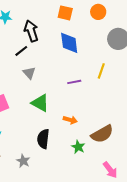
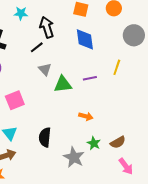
green triangle: (40, 103) -> (63, 84), moved, turned -36
brown semicircle: (102, 134) -> (118, 142), moved, size x0.7
black semicircle: (43, 139) -> (45, 137), moved
gray star: (23, 161) -> (74, 157), moved, size x1.5

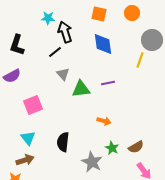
cyan star: (21, 13) -> (48, 18), moved
yellow line: (117, 67) -> (140, 60), moved

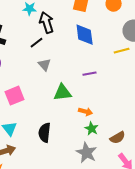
yellow line: (140, 60) -> (122, 51), turned 56
green triangle: (81, 89) -> (63, 93), moved
green star: (112, 148) -> (92, 129), moved
gray star: (92, 162) -> (87, 153), moved

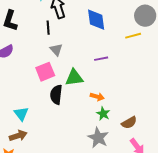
black line: (37, 43) -> (48, 28), turned -56
pink square: (15, 96) -> (45, 72), moved
black semicircle: (45, 133) -> (56, 95), moved

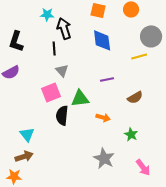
green star: (103, 114) -> (131, 134), moved
brown semicircle: (129, 123) -> (135, 97), moved

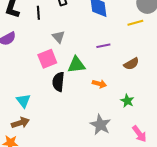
black line: (54, 48) -> (38, 13), moved

